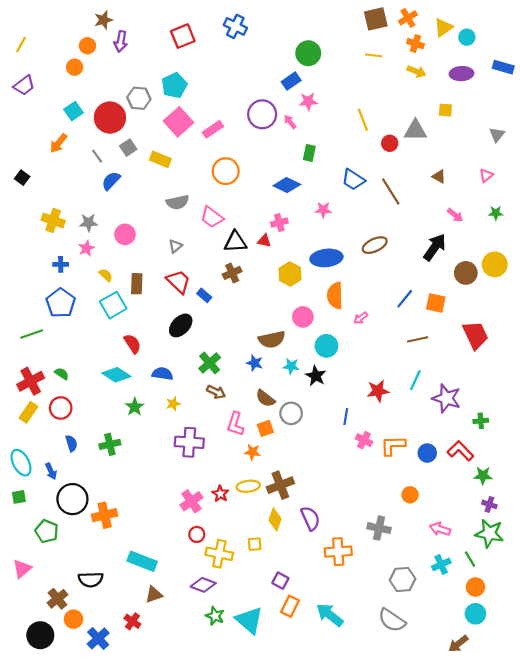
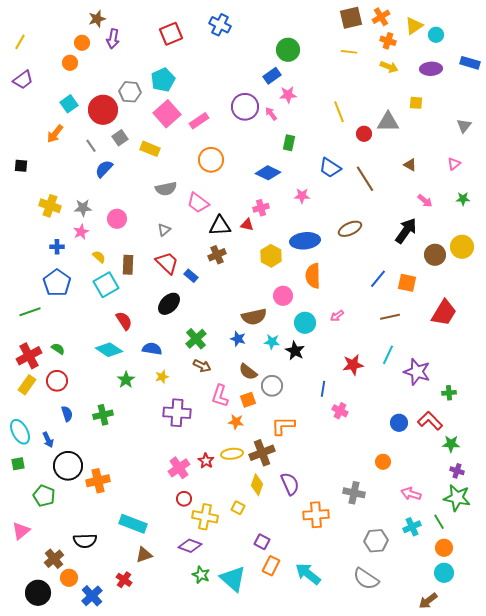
black square: (22, 178) -> (21, 166), turned -32
pink arrow: (361, 318) -> (337, 316), moved
red trapezoid: (475, 335) -> (444, 313), turned 56
orange L-shape: (393, 446) -> (283, 426), moved
yellow square: (255, 544) -> (238, 508), turned 32

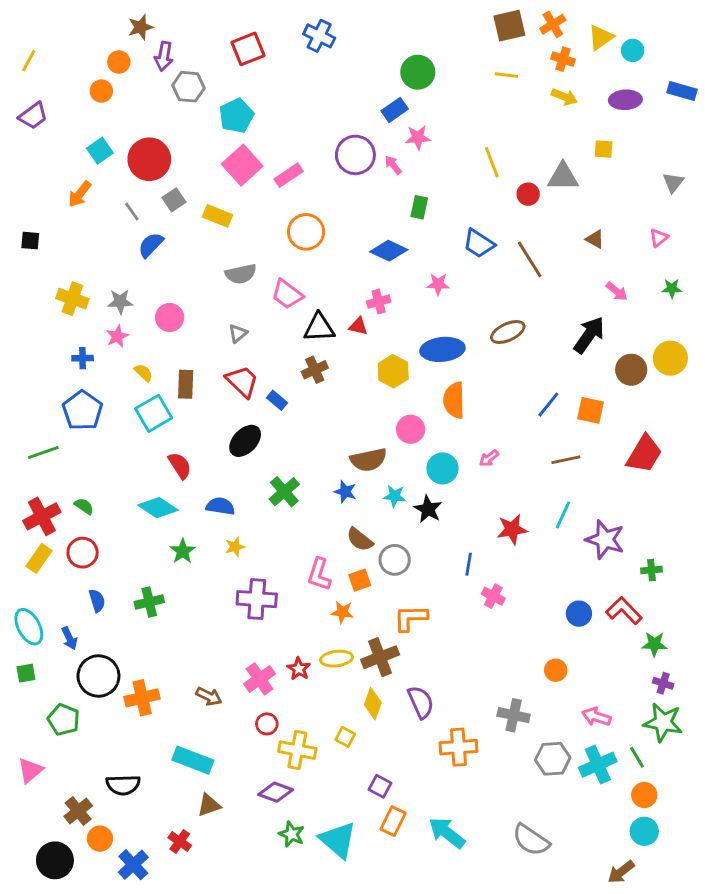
gray hexagon: (130, 92) -> (188, 87), moved
brown arrow: (202, 366) -> (209, 696), moved
cyan cross: (412, 527) -> (598, 765), size x1.4
gray hexagon: (376, 541) -> (553, 759), moved

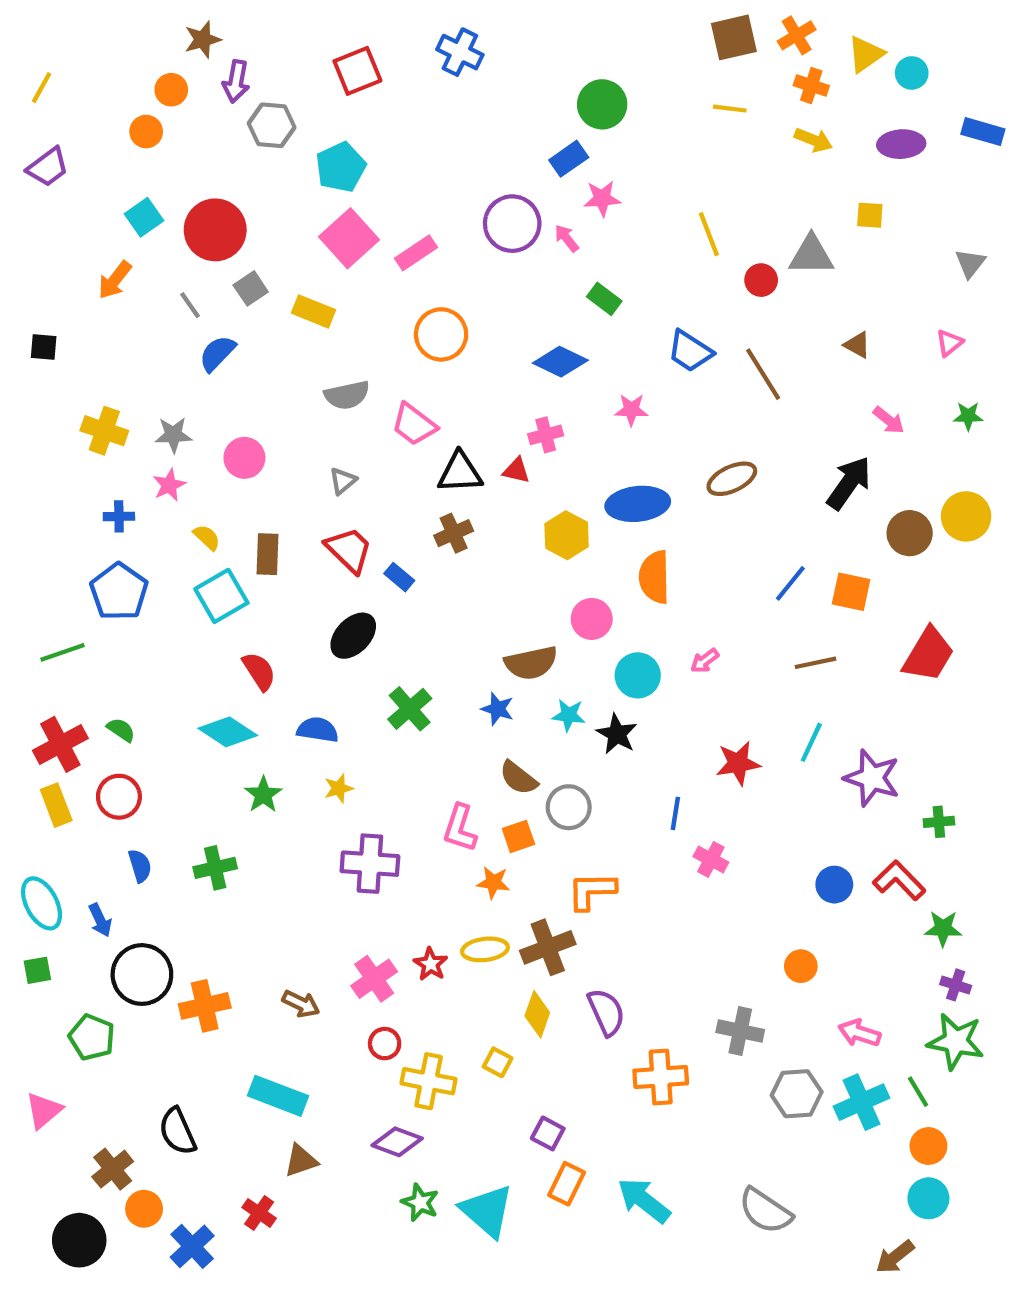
green rectangle: (419, 207) -> (604, 299), turned -65
yellow rectangle: (39, 558) -> (56, 805), turned -56
black semicircle: (123, 785) -> (178, 1131), turned 68

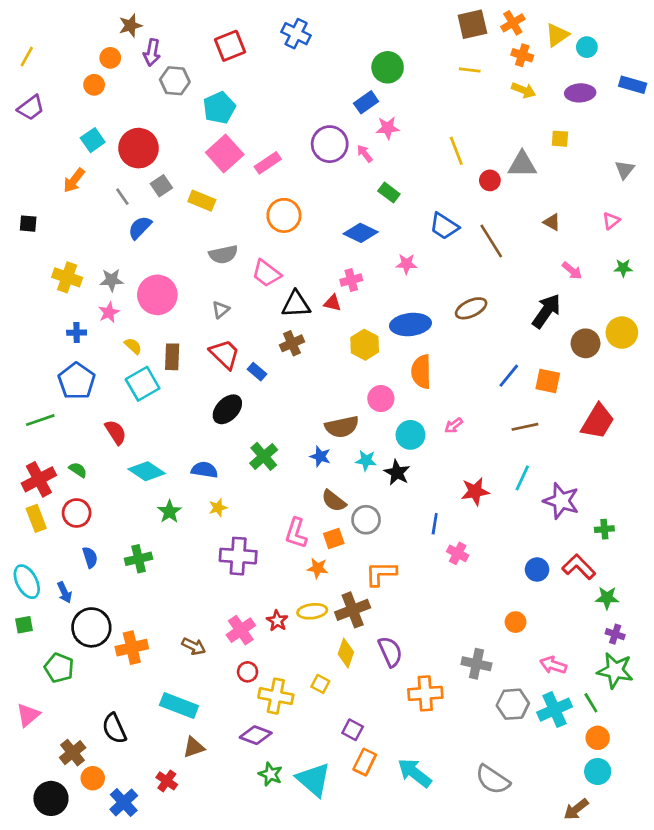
pink circle: (244, 458) -> (157, 295), size x1.5
red semicircle: (259, 671) -> (116, 432), moved

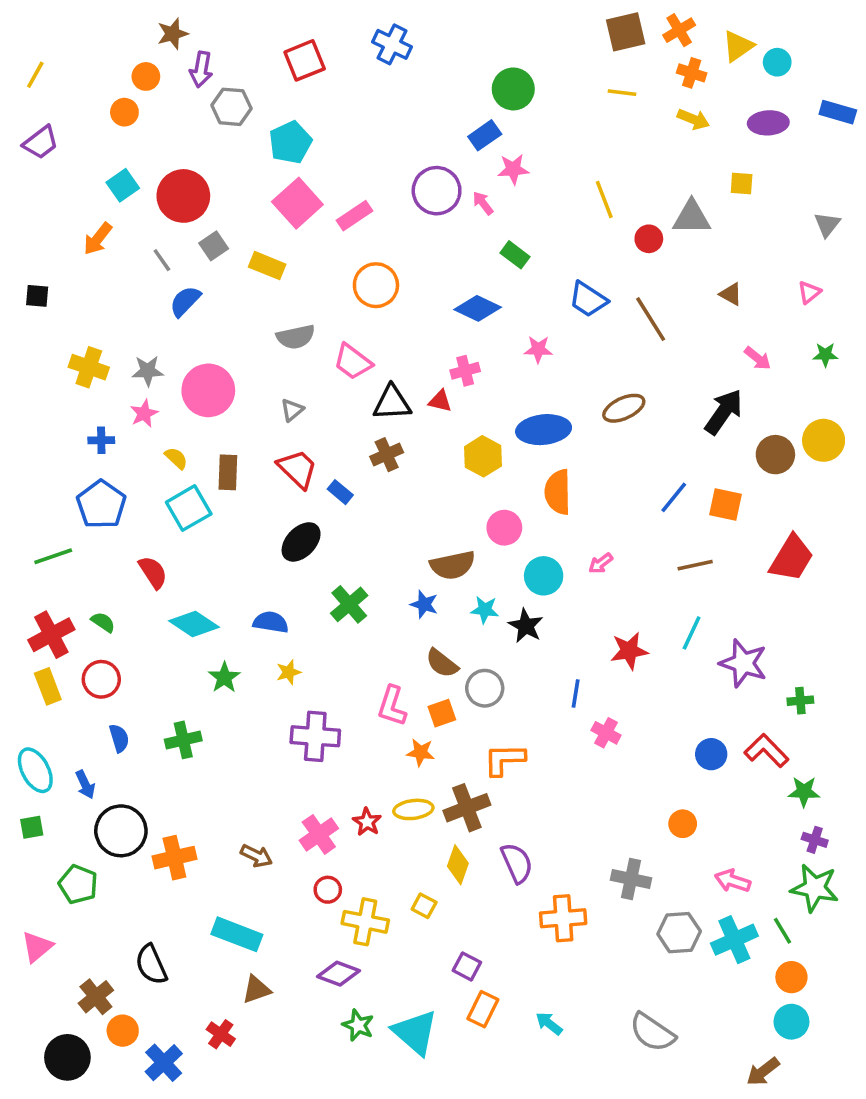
cyan arrow: (415, 773) -> (549, 1023), size x0.6

